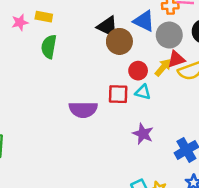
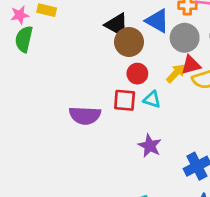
green semicircle: (49, 47) -> (24, 39), moved
red circle: (138, 71) -> (137, 74), moved

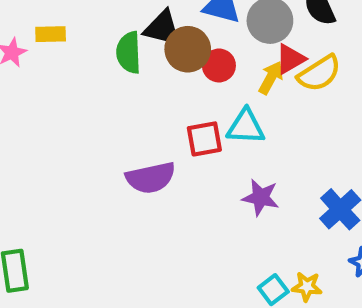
green semicircle: (24, 39) -> (129, 52), moved
red circle: (137, 74) -> (219, 65), moved
cyan triangle: (152, 99) -> (246, 127), size x1.4

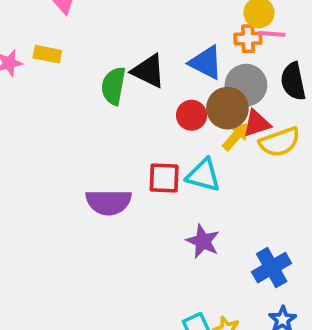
brown circle: (188, 49) -> (227, 108), moved

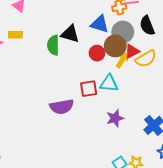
purple star: (203, 241) -> (115, 118), turned -30

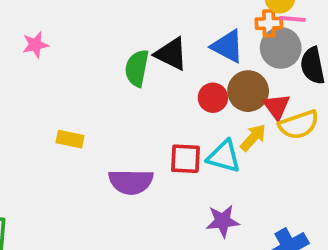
gray circle: (123, 32) -> (281, 48), moved
yellow rectangle: (15, 35) -> (70, 139), moved
red triangle: (132, 51) -> (276, 106), turned -49
yellow arrow: (122, 60) -> (253, 138), moved

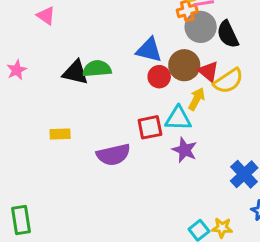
blue triangle: (228, 46) -> (149, 50), moved
black triangle: (171, 54) -> (75, 72), moved
green semicircle: (137, 68) -> (97, 69), turned 88
purple star: (223, 221) -> (185, 150), moved, turned -30

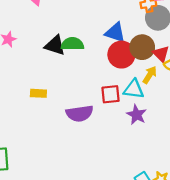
red circle: (159, 77) -> (121, 55), size x1.5

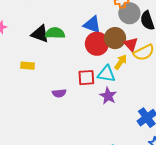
yellow rectangle: (38, 93) -> (28, 66), moved
purple semicircle: (80, 113) -> (59, 93), size x0.6

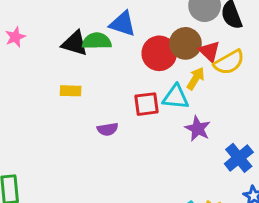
blue triangle: (92, 25) -> (123, 24), moved
yellow rectangle: (28, 66) -> (71, 91), moved
purple star: (108, 96) -> (198, 129), moved

